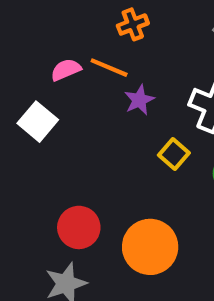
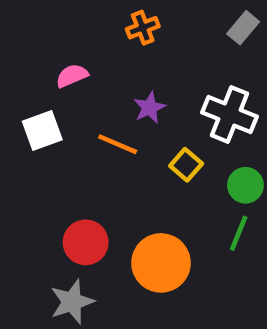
orange line: (109, 68) -> (118, 144), moved
white square: (38, 122) -> (42, 130), turned 30

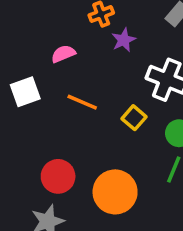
pink semicircle: (72, 76) -> (63, 54), moved
purple star: (150, 108) -> (124, 40), moved

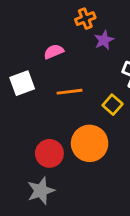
orange line: (82, 102) -> (69, 92), turned -30
orange circle: (115, 192) -> (90, 143), moved

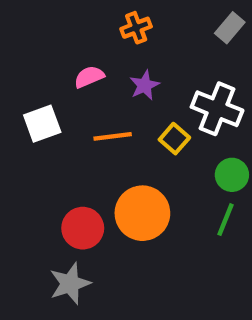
purple star: (104, 40) -> (145, 85), moved
yellow square: (113, 105) -> (174, 139), moved

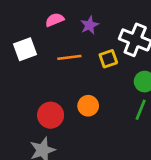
yellow square: (174, 139) -> (108, 59), turned 30
orange circle: (142, 213) -> (88, 106), size x0.6

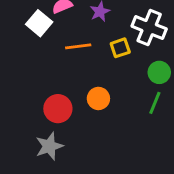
white square: (25, 49) -> (39, 23), moved, turned -30

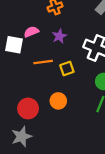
white square: (39, 23) -> (14, 45), turned -30
yellow square: (120, 48) -> (67, 68), moved

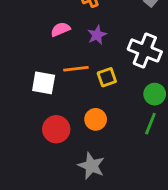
white square: (14, 45) -> (44, 83), moved
gray star: (22, 137) -> (91, 166), moved, turned -30

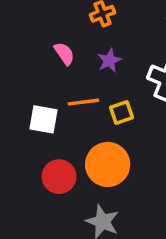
pink semicircle: (60, 29) -> (64, 54), turned 78
orange circle: (96, 119) -> (108, 164), size x1.6

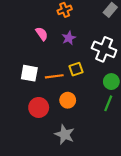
orange line: (83, 102) -> (54, 76), moved
orange circle: (108, 164) -> (68, 100), size x0.6

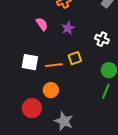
white cross: (104, 49) -> (102, 39), size x0.6
orange circle: (68, 100) -> (51, 90), moved
red circle: (39, 107) -> (32, 108), moved

